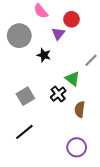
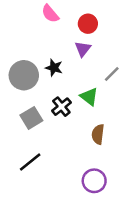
purple triangle: (58, 34) -> (83, 49), moved
gray circle: (19, 36) -> (24, 75), moved
black cross: (58, 94) -> (61, 107), moved

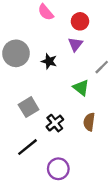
gray circle: (24, 75) -> (16, 53), moved
black cross: (61, 107) -> (55, 123), moved
purple circle: (94, 181) -> (58, 169), moved

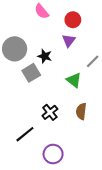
gray square: (29, 107) -> (31, 73), moved

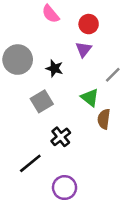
gray square: (31, 73) -> (42, 101), moved
brown semicircle: (81, 111) -> (104, 119), moved

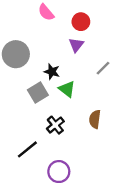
black star: (54, 68) -> (52, 72), moved
green triangle: (90, 98) -> (67, 89), moved
brown semicircle: (104, 119) -> (95, 119), moved

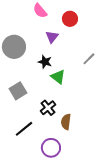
purple triangle: (76, 45) -> (52, 37), moved
gray square: (38, 93) -> (18, 91), moved
brown semicircle: (95, 119) -> (66, 122), moved

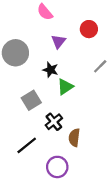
red circle: (70, 19) -> (89, 29), moved
green triangle: (58, 77) -> (65, 87), turned 49
gray square: (18, 91) -> (31, 100), moved

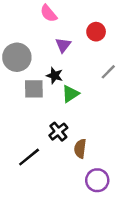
gray square: (31, 100) -> (34, 89), moved, turned 30
purple circle: (57, 167) -> (97, 180), moved

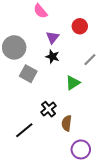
black star: (55, 76) -> (53, 57), moved
gray square: (34, 89) -> (28, 74), turned 30
green triangle: (70, 94) -> (73, 83), moved

